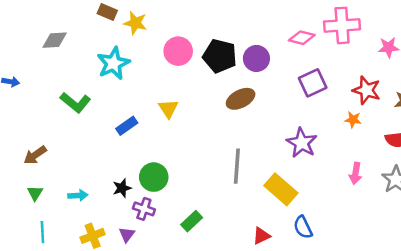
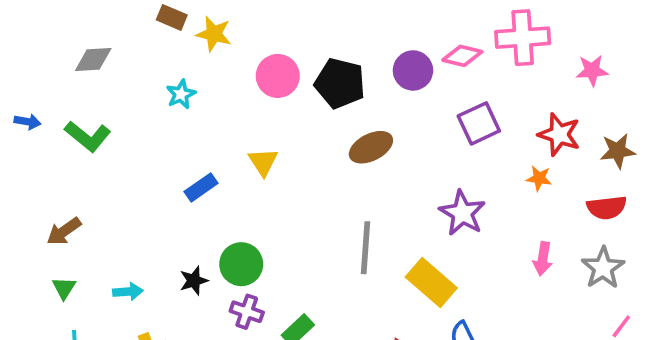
purple circle: (256, 58) -> (413, 70), moved
cyan star: (113, 63) -> (181, 94), size x0.6
green L-shape: (75, 102) -> (88, 136), moved
purple cross: (144, 209) -> (247, 312), moved

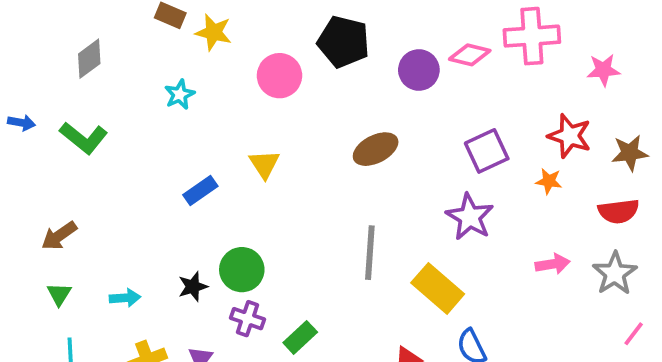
gray diamond: (93, 60) -> (89, 59), turned -33
black pentagon: (340, 83) -> (344, 42), moved
purple square: (479, 123) -> (487, 151), moved
pink arrow: (543, 259) -> (553, 264), turned -108

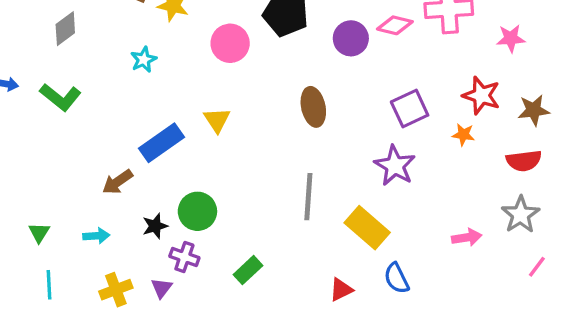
brown ellipse: (376, 149) -> (313, 107), turned -75
blue rectangle: (200, 191) -> (162, 143), size x1.5
brown arrow: (59, 236) -> (117, 182), moved
pink arrow: (553, 264) -> (467, 237), moved
purple cross: (247, 319) -> (184, 257), moved

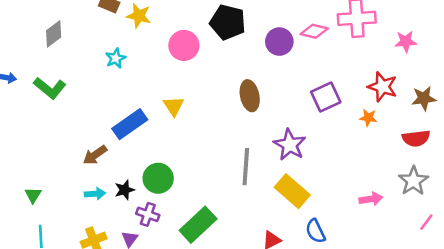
purple star: (395, 166) -> (290, 145), moved
cyan arrow: (96, 236) -> (95, 194), moved
green rectangle: (248, 270) -> (198, 225), size x1.6

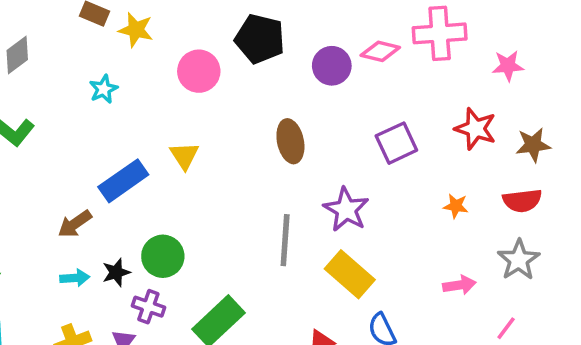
orange star: (368, 118) -> (456, 206), moved
pink line: (426, 222) -> (506, 328), moved

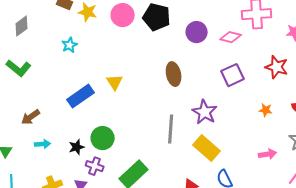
pink diamond: (380, 51) -> (231, 37), moved
pink circle: (199, 71) -> (123, 15), moved
brown arrow: (75, 224) -> (31, 117), moved
cyan arrow: (75, 278) -> (43, 144), moved

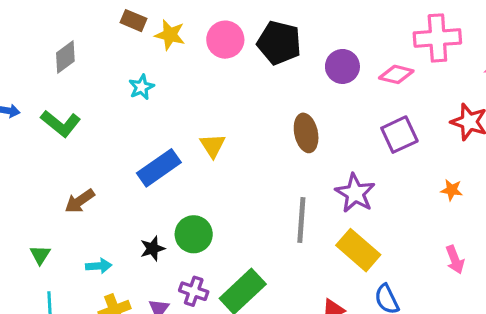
cyan arrow: (43, 144) -> (99, 266), moved
pink arrow: (268, 154) -> (455, 260), turned 78
purple cross: (95, 166) -> (194, 291), moved

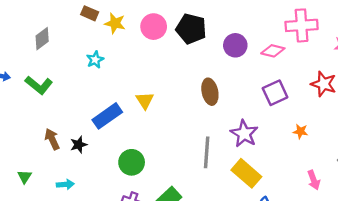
orange star: (452, 190) -> (300, 131), moved
brown arrow: (80, 201) -> (52, 139), turned 100
black star: (153, 249) -> (79, 145), moved

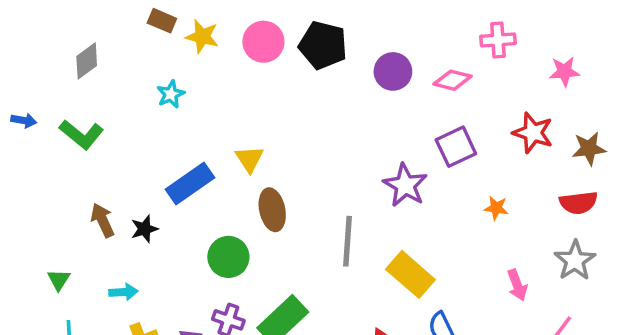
pink cross: (302, 25) -> (498, 40), size x0.7
brown ellipse: (210, 92) -> (272, 210), moved
purple star: (244, 134) -> (405, 185), moved

